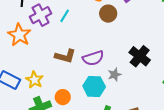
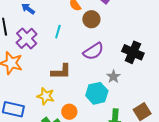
cyan line: (65, 16) -> (58, 32), moved
purple semicircle: (93, 58) -> (93, 51), moved
yellow star: (34, 80) -> (46, 96), moved

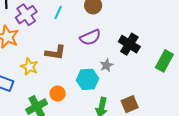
yellow star: (46, 96) -> (29, 67), moved

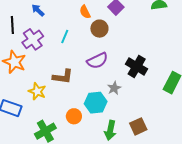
orange circle: (58, 94) -> (74, 116), moved

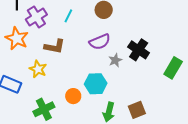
brown L-shape: (63, 77) -> (55, 47), moved
gray star: (114, 88) -> (115, 60), moved

